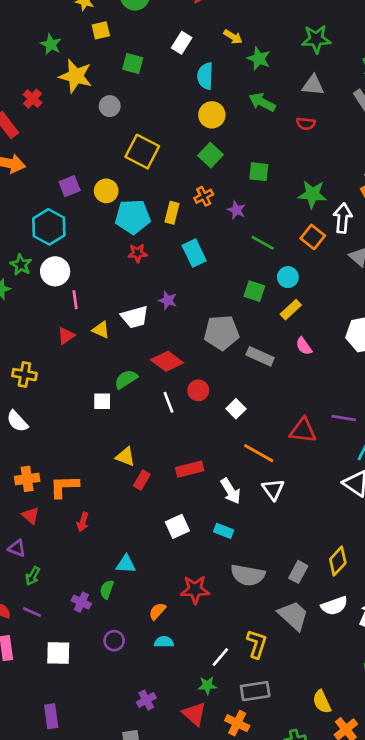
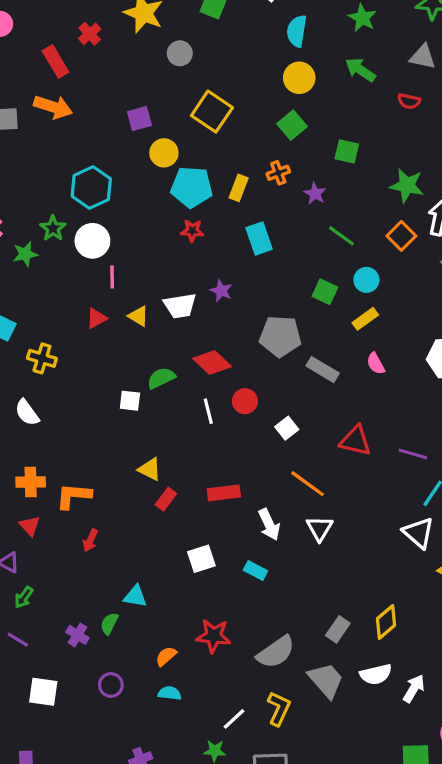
purple square: (70, 186) -> (139, 119), moved
red triangle: (303, 430) -> (355, 441), moved
gray semicircle: (248, 575) -> (276, 652), moved, turned -52

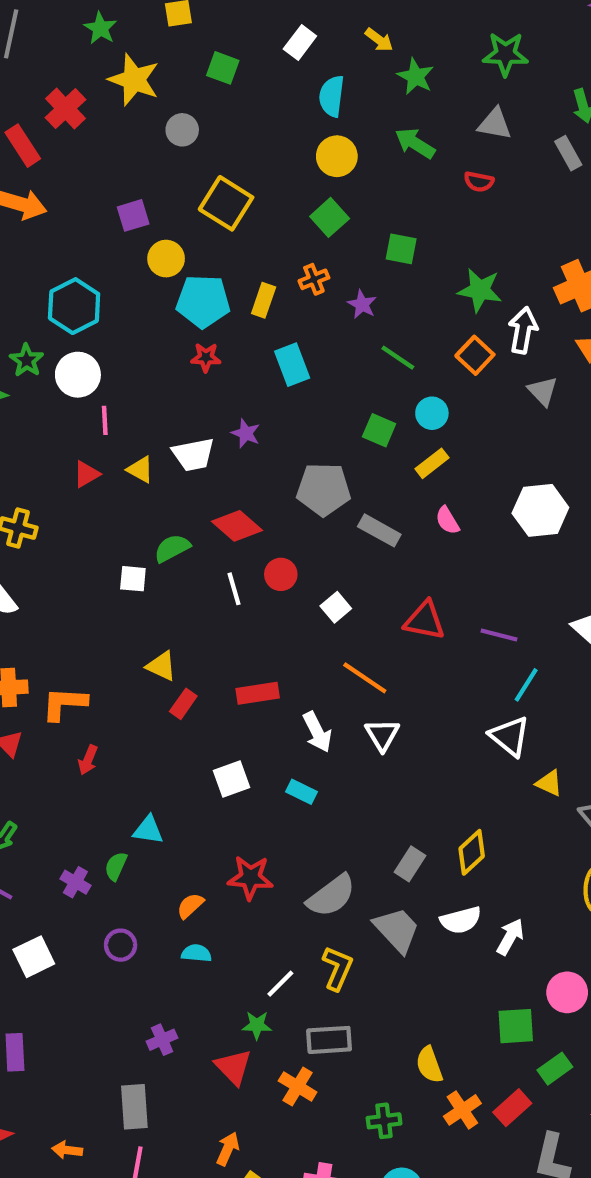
red cross: (90, 34) -> (66, 109), size x1.4
white square: (43, 692) -> (34, 957), turned -32

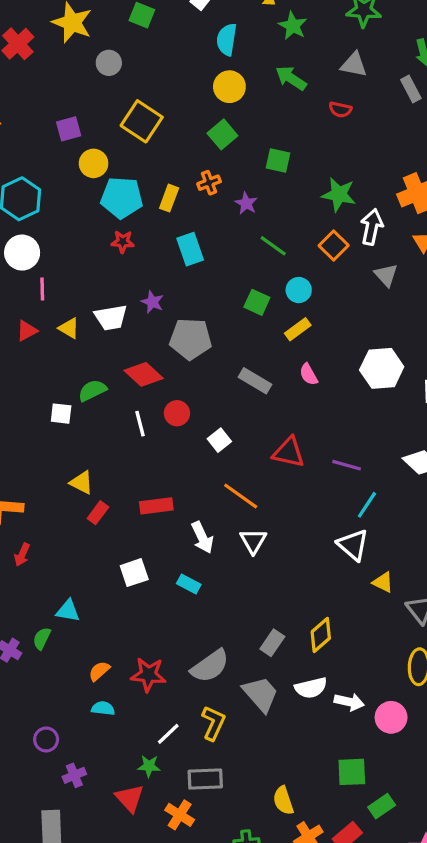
gray pentagon: (324, 489) -> (191, 339), moved
red star: (250, 878) -> (148, 675), moved
white arrow: (510, 937) -> (349, 702), turned 72
purple circle: (121, 945) -> (46, 739), moved
pink circle: (567, 992) -> (391, 717), moved

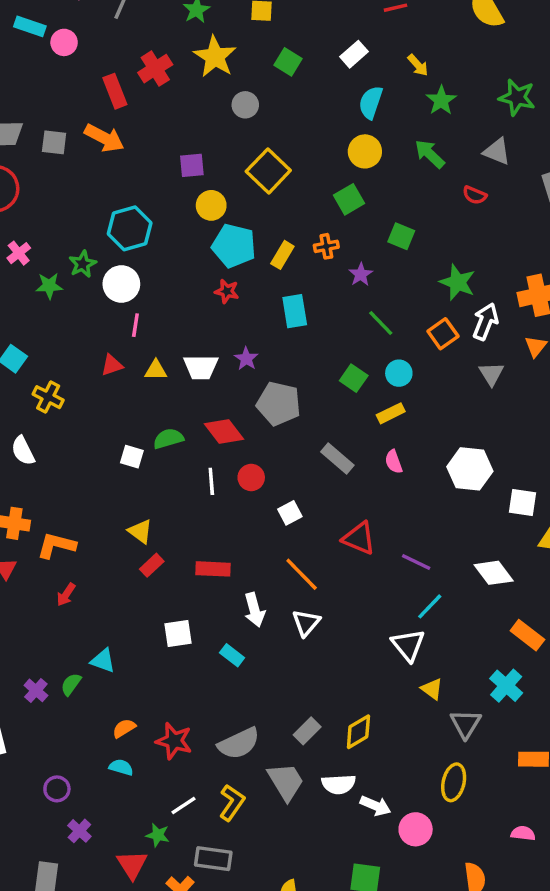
yellow triangle: (69, 328) -> (156, 370), turned -40
purple cross: (74, 775) -> (79, 831), turned -35

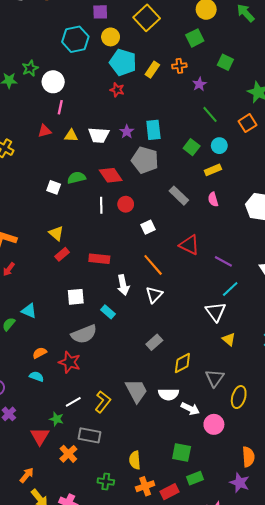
cyan hexagon: (130, 228) -> (75, 39), moved
cyan rectangle: (295, 311) -> (153, 130), moved
gray triangle: (466, 724) -> (215, 378), moved
gray rectangle: (307, 731) -> (154, 342), moved
gray semicircle: (239, 743) -> (84, 334), moved

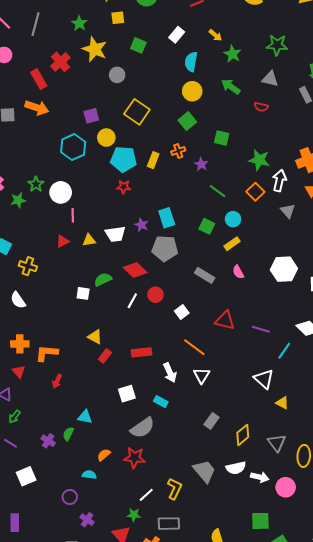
white line: (101, 205) -> (132, 301), turned 42
cyan line: (230, 289) -> (284, 351), moved
cyan semicircle: (37, 377) -> (89, 475), moved

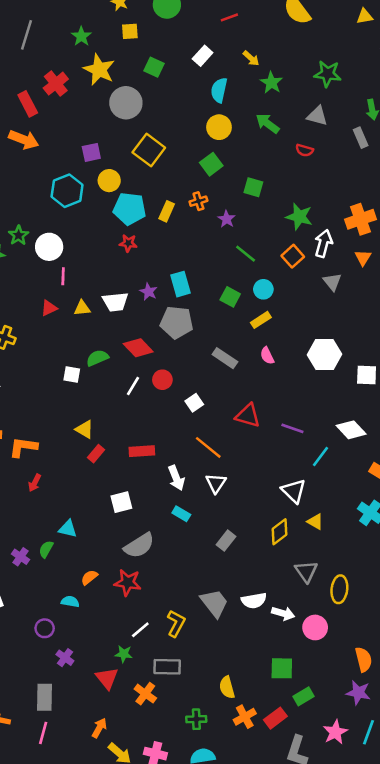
gray circle: (117, 75) -> (126, 103), size x1.6
cyan rectangle: (161, 402) -> (181, 514), moved
yellow diamond: (243, 435) -> (280, 532), moved

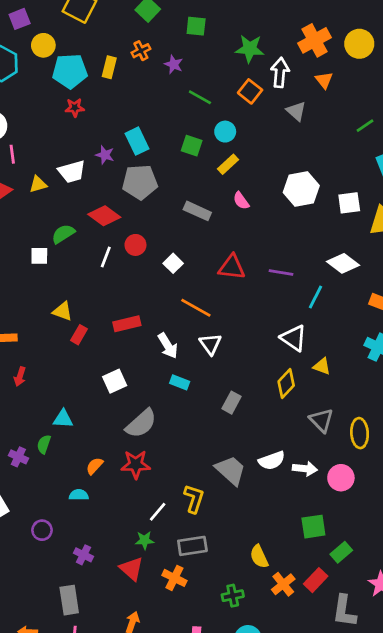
purple circle: (45, 628) -> (42, 530), moved

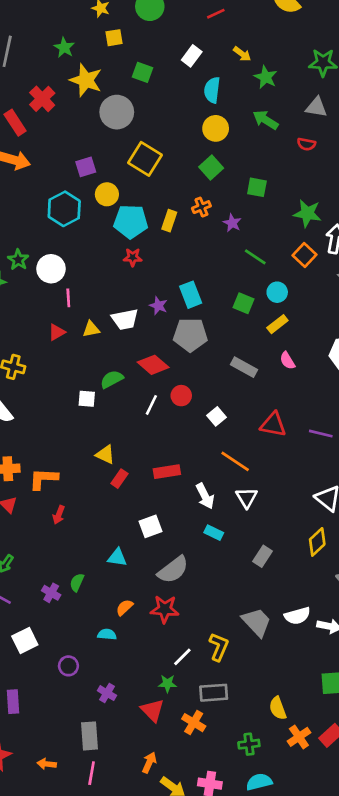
cyan triangle: (63, 419) -> (117, 557), moved

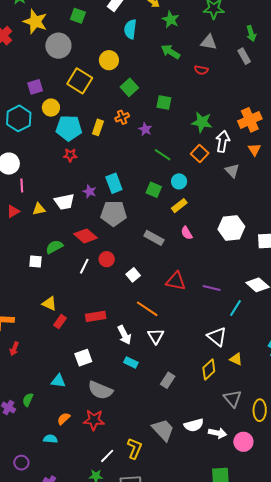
yellow circle: (216, 128) -> (109, 60), moved
gray semicircle: (173, 570) -> (100, 390), turned 60

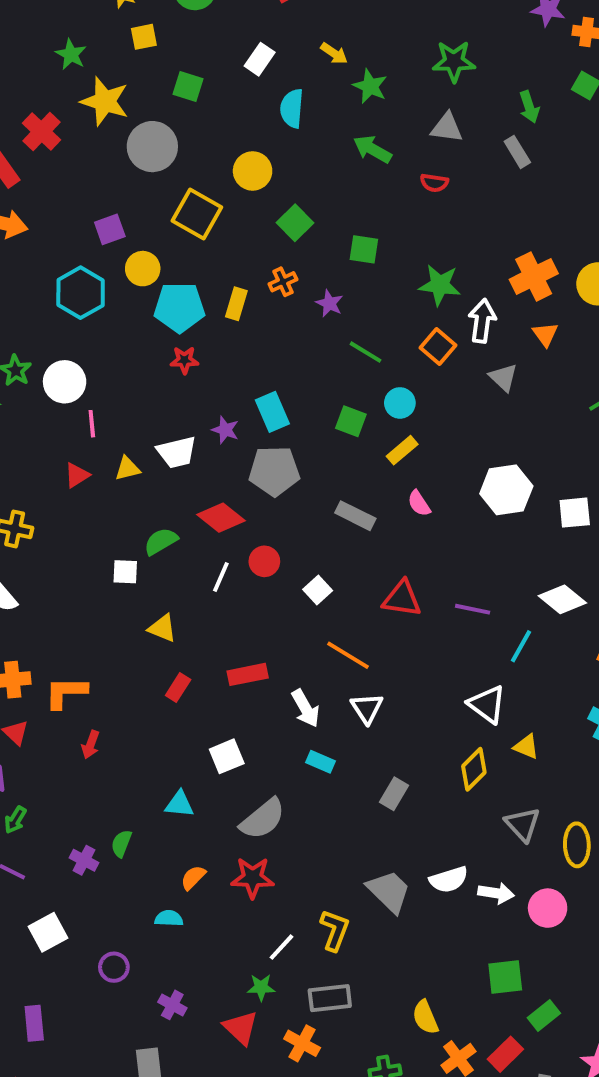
yellow triangle: (49, 303) -> (162, 628), moved
gray semicircle: (100, 390) -> (263, 819), turned -60

